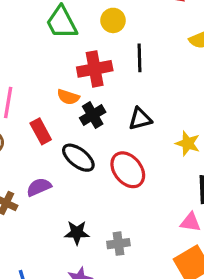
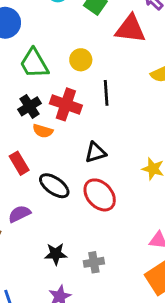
red cross: (95, 69) -> (66, 104), turned 32
black cross: (93, 115) -> (29, 106), moved
black triangle: (140, 119) -> (95, 153), moved

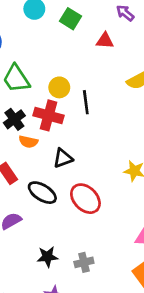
red triangle: (130, 29) -> (105, 41), size x0.6
yellow circle: (81, 60) -> (59, 87), moved
black triangle: (95, 153) -> (63, 158), moved

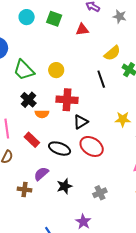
black line: (86, 102) -> (101, 79), moved
red cross: (49, 115) -> (67, 100), moved
black triangle: (63, 158) -> (81, 122), moved
black star: (48, 257) -> (64, 186), moved

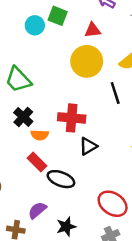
cyan circle: (27, 17) -> (35, 25), moved
yellow circle: (56, 70) -> (87, 61), moved, size x1.6
red rectangle: (32, 140) -> (37, 162), moved
red ellipse: (92, 146) -> (113, 204), moved

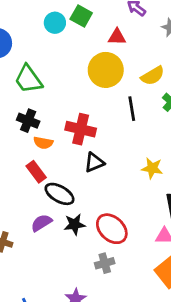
black cross: (23, 117) -> (28, 121), turned -30
purple semicircle: (37, 210) -> (41, 223), moved
black star: (66, 227) -> (75, 224), moved

